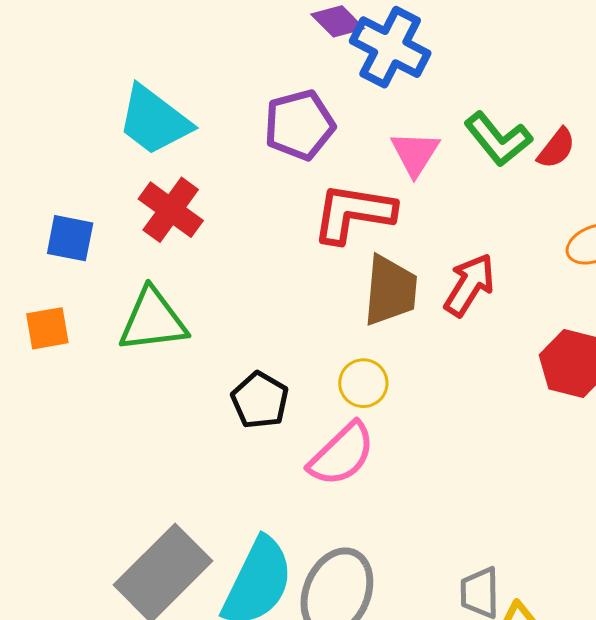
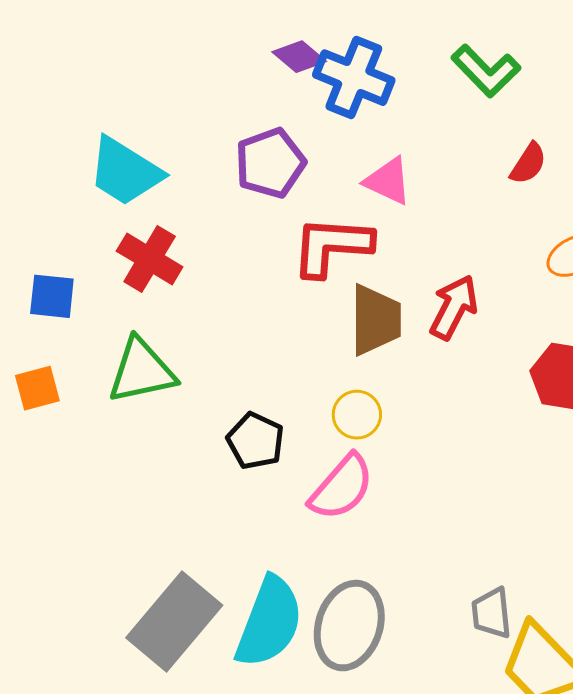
green L-shape: (498, 139) -> (486, 71), moved
pink triangle: (415, 153) -> (388, 181), turned -32

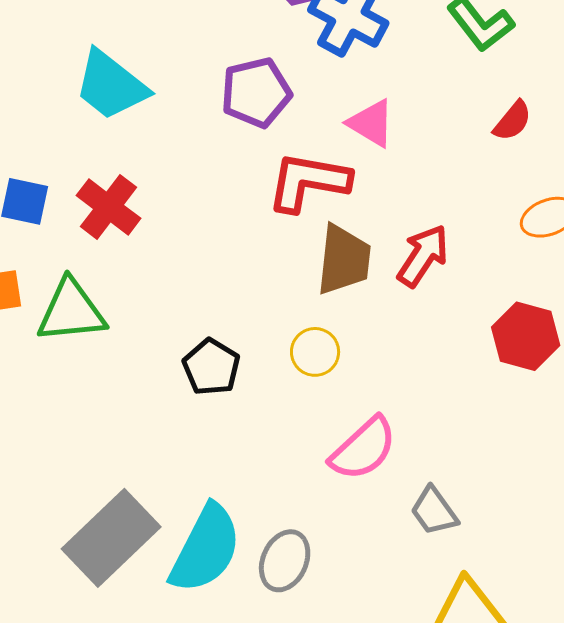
red cross: (150, 259) -> (109, 207), moved
green triangle: (142, 371) -> (71, 311), moved
pink semicircle: (342, 487) -> (363, 449), moved
gray trapezoid: (491, 613) -> (434, 511), moved, turned -36
gray ellipse: (349, 626) -> (285, 561), size x0.7

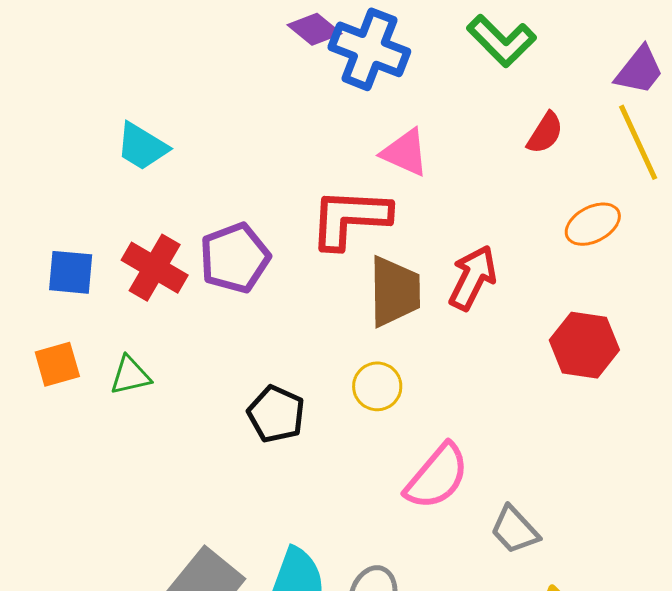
cyan trapezoid: (111, 85) -> (142, 147), size x0.7
purple pentagon: (256, 93) -> (235, 258), moved
green triangle: (71, 311) -> (130, 376), size x0.6

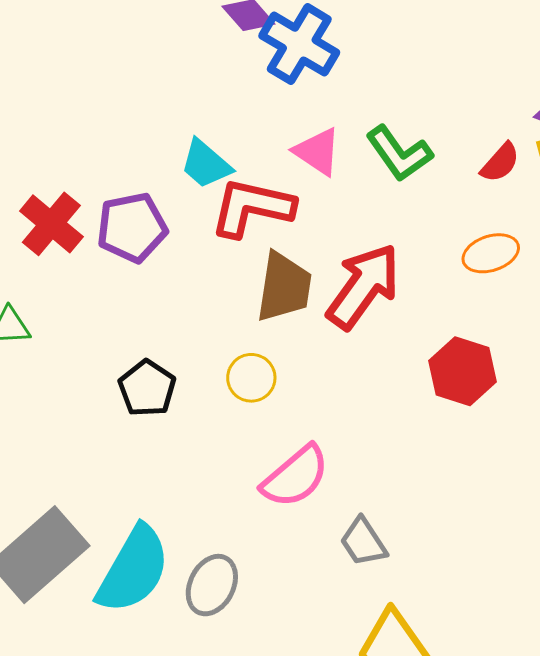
green L-shape: (501, 41) -> (399, 153), moved
red semicircle: (545, 133) -> (500, 163), moved
cyan trapezoid: (142, 147) -> (206, 164), moved
red arrow: (473, 278) -> (363, 286), size x1.4

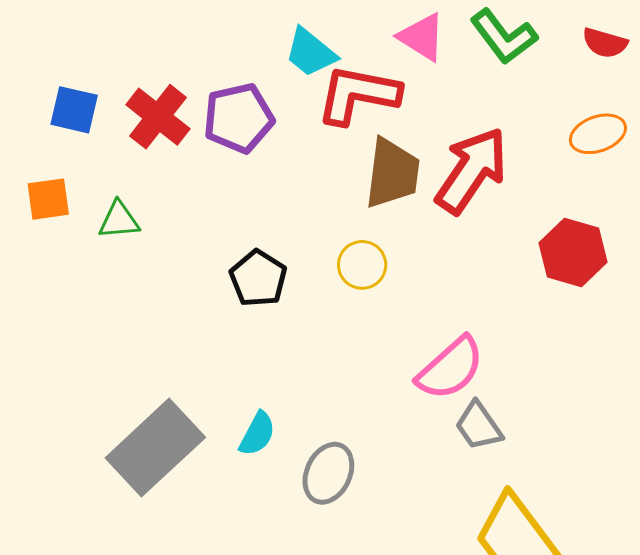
red semicircle: (500, 163) -> (605, 43), turned 66
pink semicircle: (295, 477) -> (450, 368), moved
cyan semicircle: (133, 570) -> (257, 434), moved, size x0.5

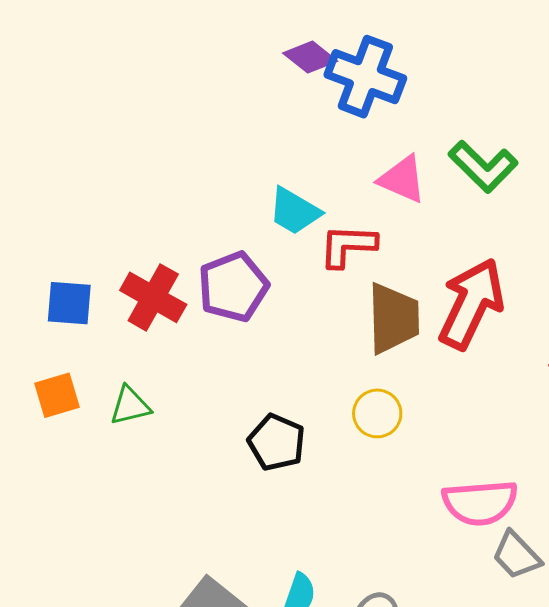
red L-shape: (358, 95) -> (348, 246), size x0.7
pink semicircle: (450, 368) -> (480, 503), turned 46

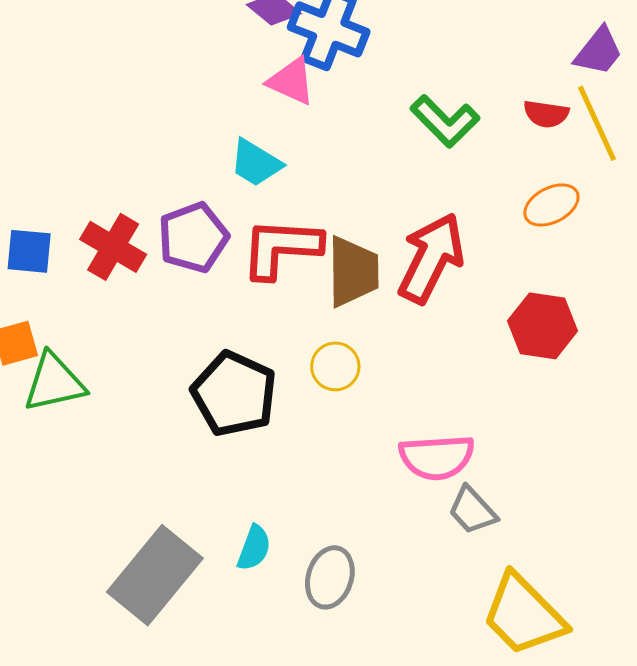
pink triangle: (402, 179) -> (291, 81), moved
red L-shape: (348, 246) -> (281, 248), moved, size x1.4
green triangle: (130, 406) -> (54, 383), moved, size x1.5
black pentagon: (276, 442) -> (234, 394), size x1.5

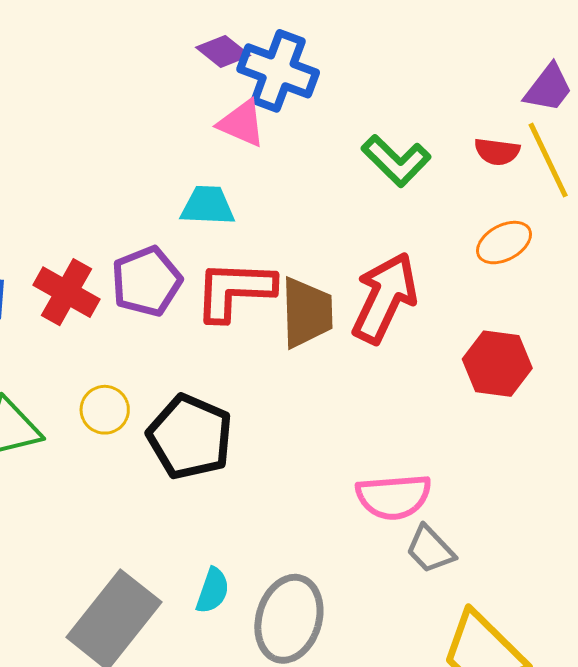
cyan trapezoid: (256, 163) -> (208, 206), turned 152
yellow circle: (335, 366) -> (105, 410), moved
gray ellipse: (330, 577) -> (289, 619), size x1.4

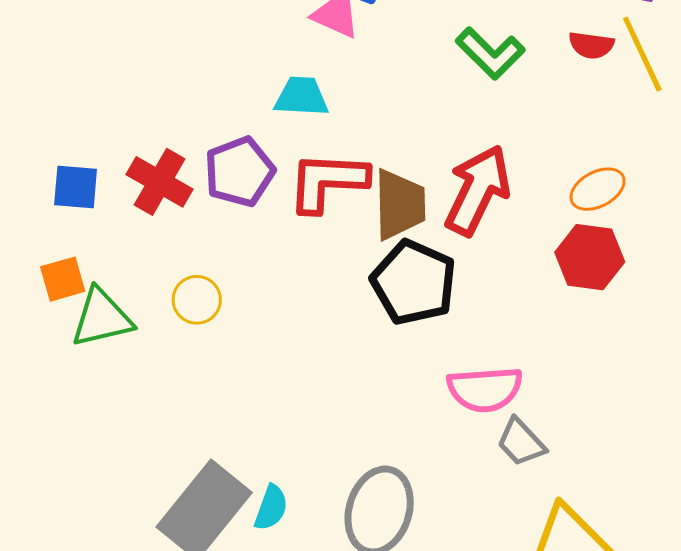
orange ellipse: (504, 243) -> (598, 189), moved
black pentagon: (190, 437) -> (414, 282), moved
cyan semicircle: (213, 591) -> (271, 508), moved

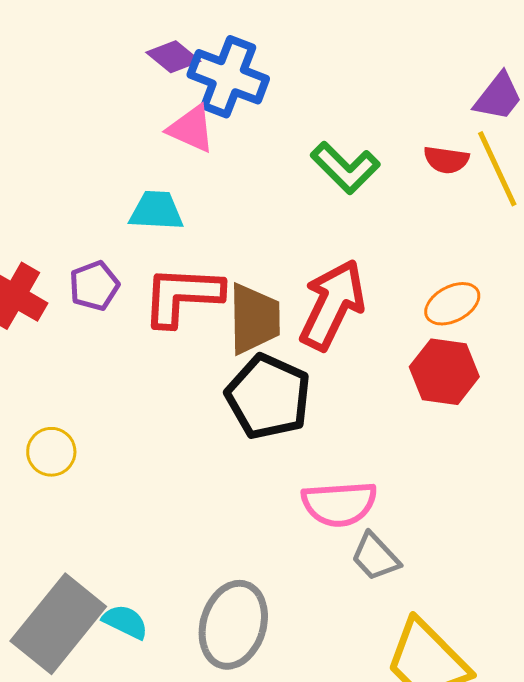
purple pentagon: (240, 172) -> (94, 286), size x0.7
yellow circle: (197, 300) -> (51, 452), moved
cyan semicircle: (271, 508) -> (125, 622), turned -84

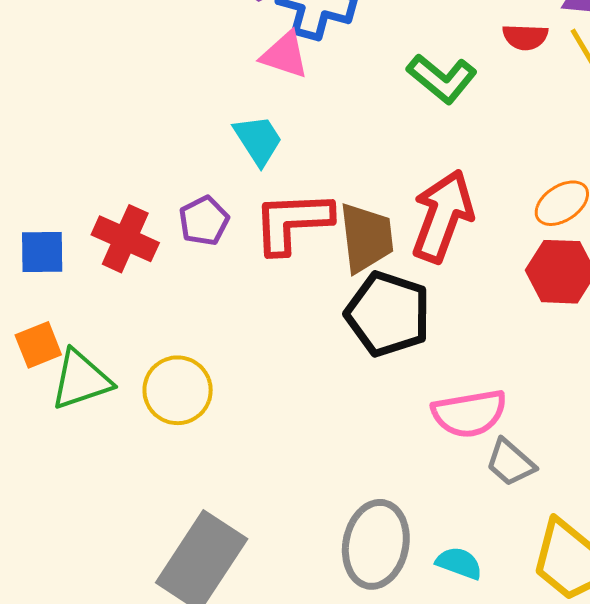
red semicircle: (446, 160) -> (525, 37), moved
cyan trapezoid: (156, 211) -> (258, 140), turned 60
yellow circle: (51, 452) -> (178, 390), size x1.4
cyan semicircle: (125, 622) -> (459, 563), moved

